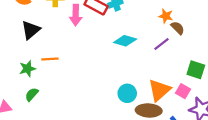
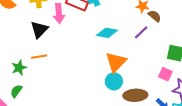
black triangle: (31, 30) -> (39, 29), moved
orange triangle: (159, 90) -> (116, 62), moved
green semicircle: (32, 94) -> (16, 91), moved

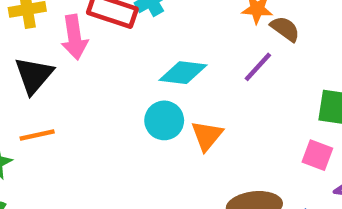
orange triangle: (116, 62) -> (207, 136), size x0.7
cyan circle: (114, 81) -> (164, 120), moved

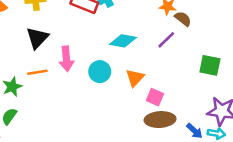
pink arrow: (74, 37) -> (66, 59), moved
cyan circle: (164, 120) -> (100, 72), moved
pink square: (317, 155) -> (155, 97), moved

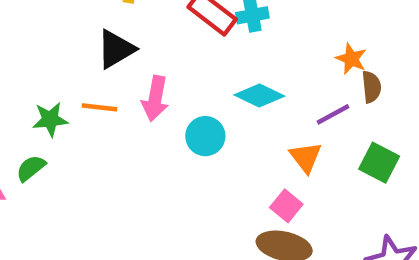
brown semicircle: (183, 19) -> (371, 87), turned 30
green square: (210, 65) -> (379, 163), moved
orange triangle: (135, 78) -> (306, 157), moved, turned -36

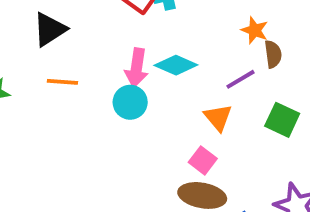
pink arrow: (155, 98) -> (136, 68), moved
orange line: (100, 107) -> (62, 82), moved

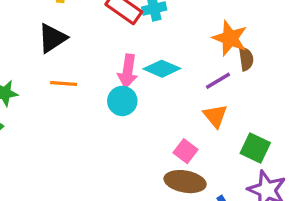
orange star: (255, 30) -> (230, 38), size x1.5
orange triangle: (218, 117) -> (215, 116), moved
green square: (282, 120) -> (255, 148), moved

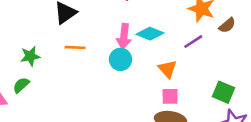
brown semicircle: (246, 59) -> (227, 25), moved, turned 60
orange triangle: (215, 116) -> (167, 69), moved
pink square: (185, 151) -> (170, 96), turned -36

